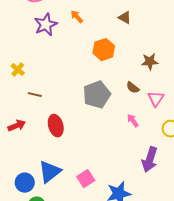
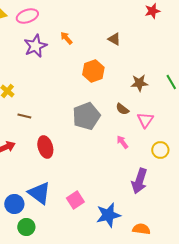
blue triangle: (50, 172) -> (39, 193), turned -45

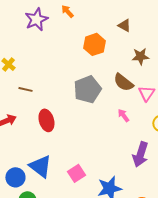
brown triangle: (114, 39) -> (124, 25), moved
brown semicircle: (122, 109) -> (123, 82), size x1.5

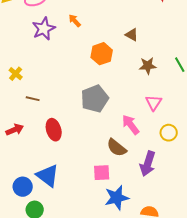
brown semicircle: (123, 82) -> (117, 148), moved
pink arrow: (123, 115) -> (131, 125), size x1.5
pink square: (76, 173) -> (102, 173), moved, turned 30

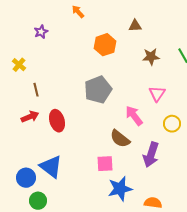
purple star: (44, 29) -> (41, 32), moved, size x0.6
brown triangle: (132, 35) -> (135, 26), turned -32
brown line: (33, 99) -> (36, 90), turned 64
red arrow: (15, 130) -> (30, 117), moved

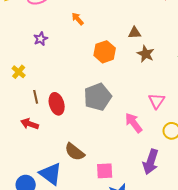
brown star: (151, 57) -> (146, 54), moved, turned 30
red arrow: (30, 117) -> (30, 124), turned -138
red ellipse: (57, 121) -> (57, 104), moved
brown semicircle: (120, 139) -> (75, 152), moved

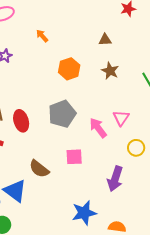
brown triangle: (135, 33) -> (105, 40), moved
pink arrow: (134, 123) -> (98, 128), moved
pink square: (105, 171) -> (74, 157), moved

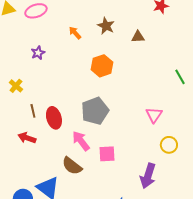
brown star: (110, 71) -> (106, 26), moved
pink arrow: (98, 128) -> (81, 141), moved

